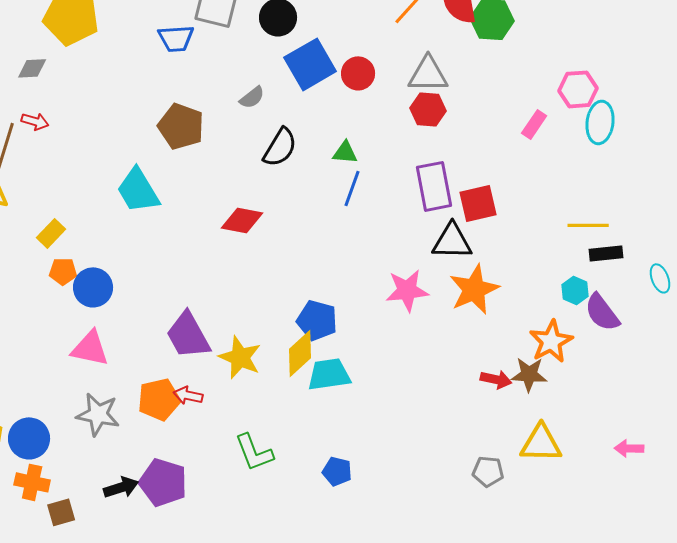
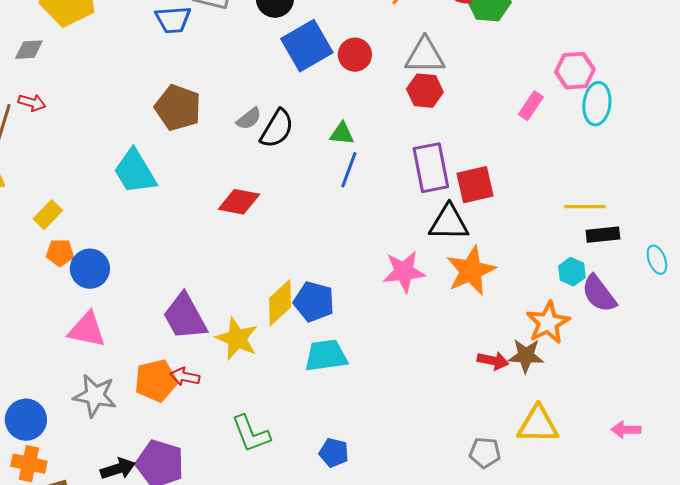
gray semicircle: (252, 97) -> (249, 119), moved
yellow diamond: (300, 353) -> (280, 303), moved

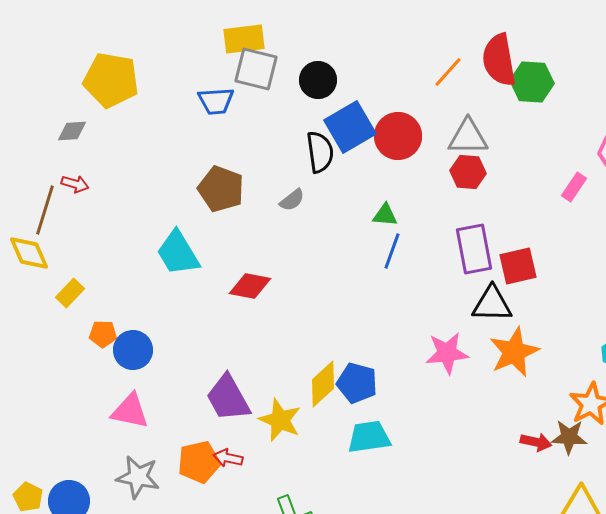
red circle: (355, 55) -> (398, 136), size x1.4
black semicircle: (277, 129) -> (320, 152), moved, turned -39
red diamond: (239, 202) -> (250, 286), moved
yellow rectangle: (48, 215) -> (70, 293), moved

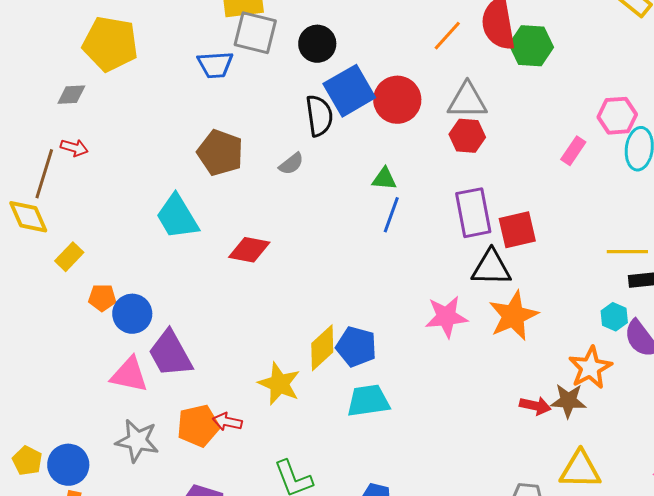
purple trapezoid: (228, 398) -> (170, 354), moved

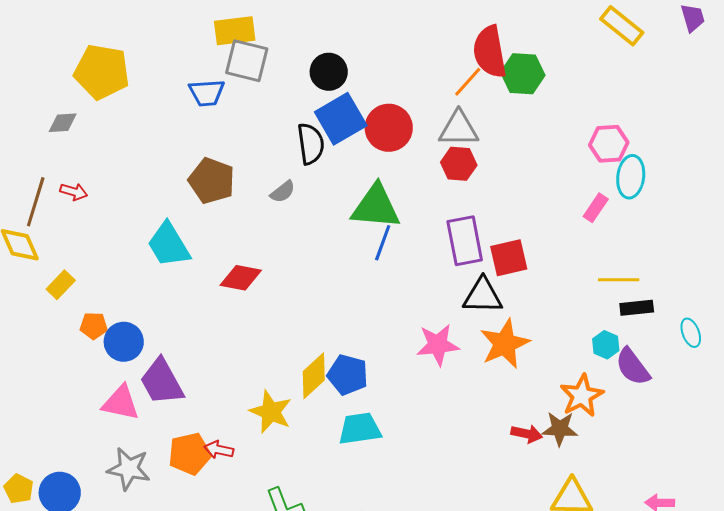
orange line: (447, 36) -> (468, 82), moved
black circle: (317, 44) -> (329, 72), moved
red arrow: (74, 148) -> (74, 192), moved
pink rectangle: (573, 151) -> (596, 208), moved
green triangle: (384, 179) -> (376, 207), size x2.0

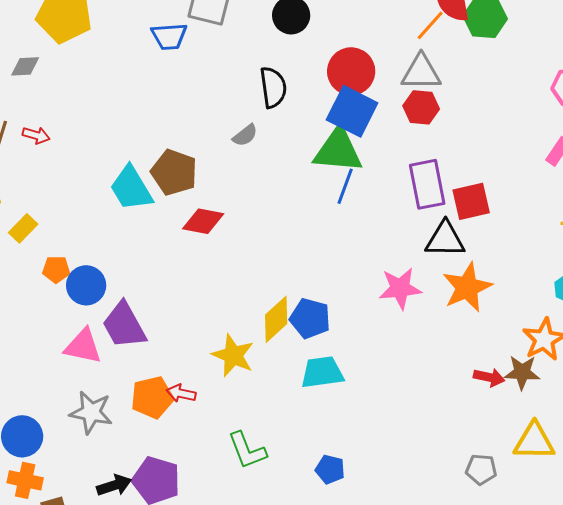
blue square: (341, 119) -> (352, 111), moved, turned -33
brown pentagon: (212, 181) -> (174, 172), moved

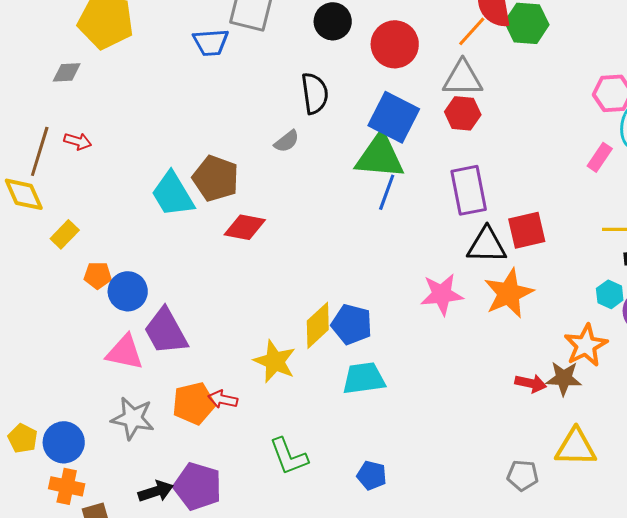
red circle: (351, 71) -> (395, 44), moved
red square: (471, 201) -> (527, 230), moved

